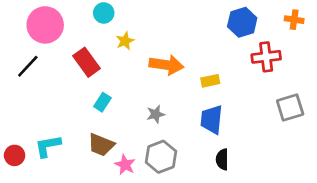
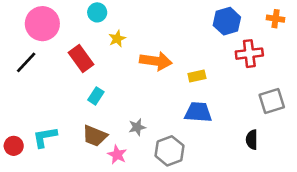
gray star: (156, 114) -> (137, 127), moved
blue trapezoid: (212, 119) -> (198, 112), turned 88
gray hexagon: (161, 157) -> (170, 151), moved
black semicircle: (222, 159) -> (252, 140), moved

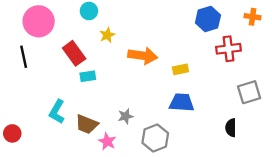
black line: (26, 62) -> (24, 57), turned -55
cyan rectangle: (96, 96) -> (88, 76), moved, turned 49
cyan L-shape: (45, 137) -> (57, 112), moved, turned -50

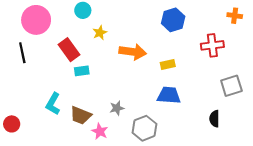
blue hexagon: (208, 19) -> (173, 20), moved

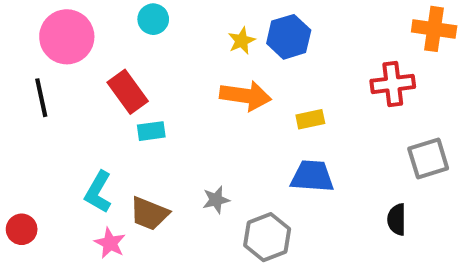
orange cross: (235, 16) -> (434, 29), size x1.5
blue hexagon: (173, 20) -> (289, 37), moved
yellow star: (100, 33) -> (242, 41), moved
pink star: (100, 131) -> (110, 243), moved

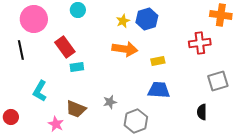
cyan L-shape: (98, 192) -> (40, 91), moved

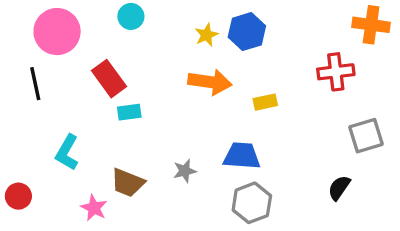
blue trapezoid: (159, 90) -> (242, 156), moved
black semicircle: (202, 112) -> (339, 188), turned 35
gray hexagon: (136, 121) -> (252, 203), moved

